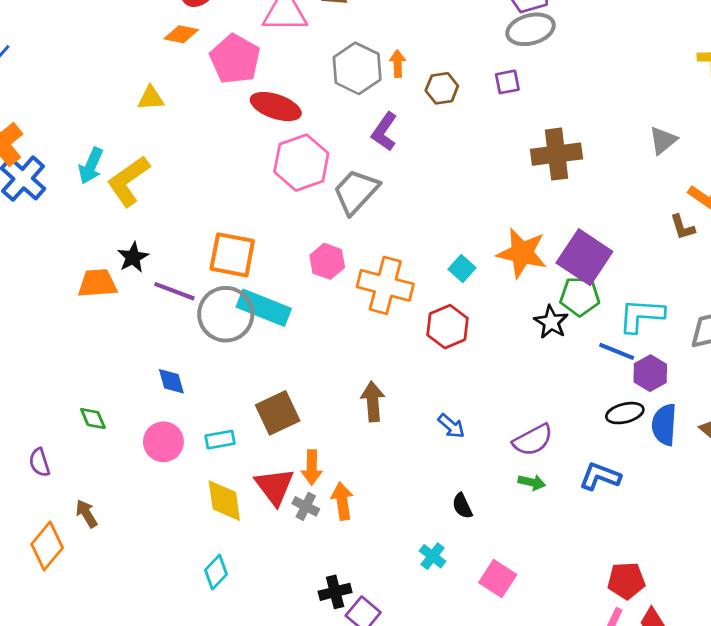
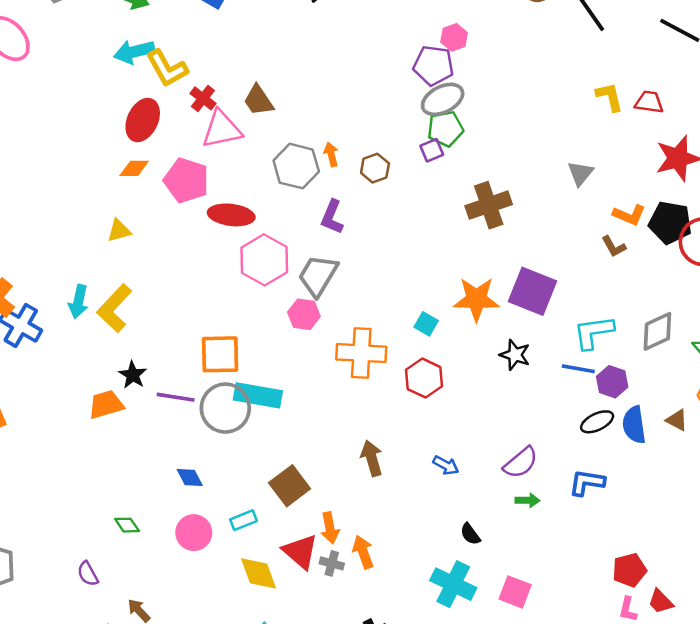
pink hexagon: (327, 261) -> (304, 314), moved
green pentagon: (580, 296) -> (445, 129), moved
cyan cross: (433, 556) -> (453, 584), size x1.8

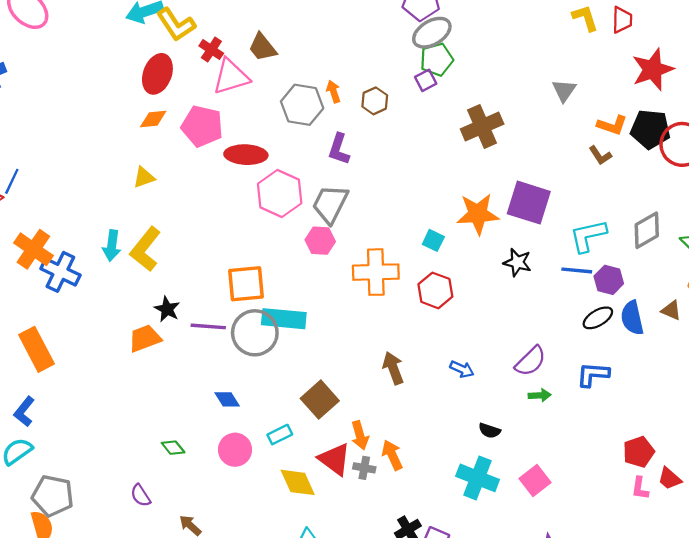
red trapezoid: (649, 102) -> (622, 20), turned 88
black semicircle: (470, 534) -> (490, 431), turned -30
pink square: (515, 592) -> (535, 481), turned 36

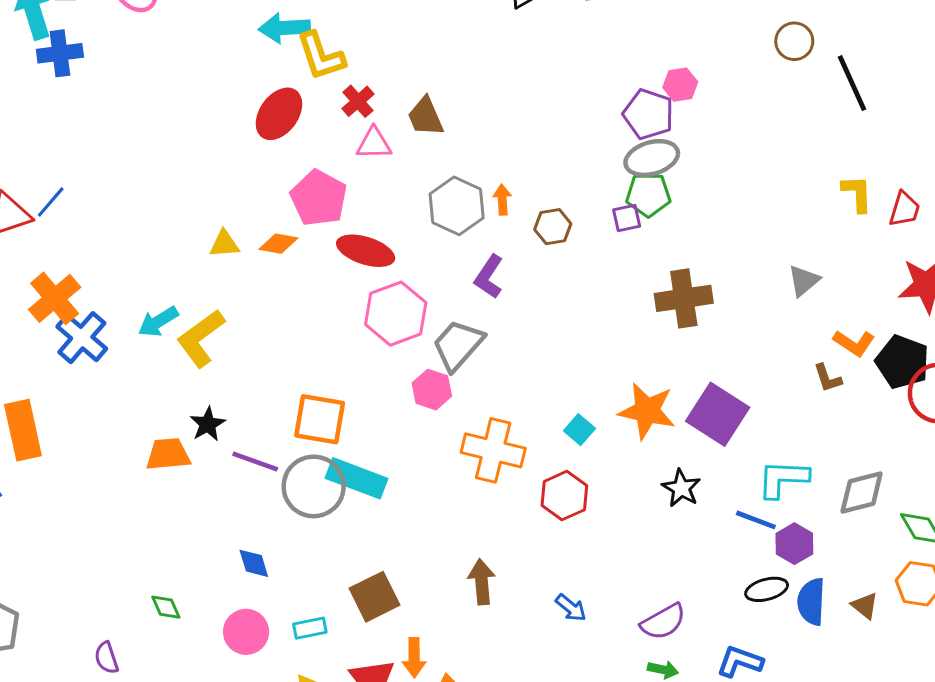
pink triangle: (231, 77) -> (374, 144), size x0.7
orange diamond: (153, 119) -> (278, 244), moved
cyan arrow: (112, 246) -> (158, 322), turned 36

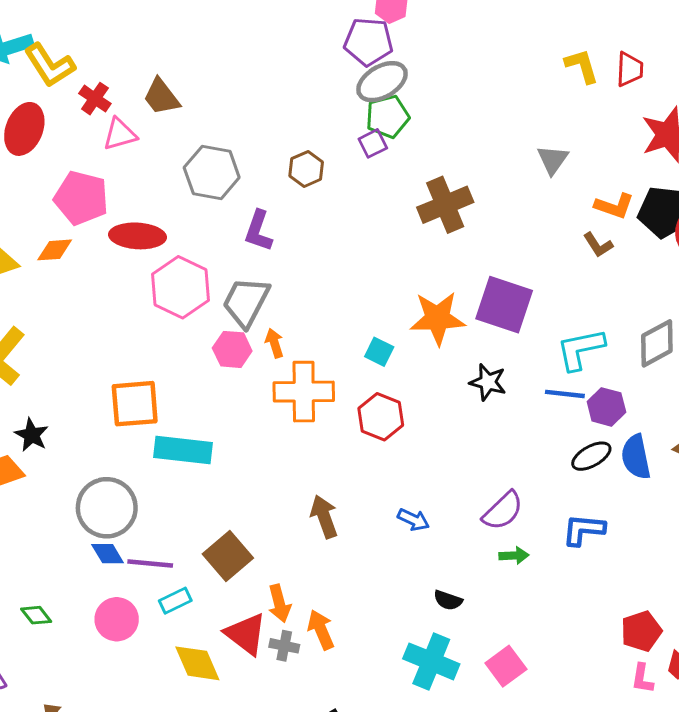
orange arrow: (502, 200) -> (274, 343), moved
purple line: (255, 461) -> (150, 563), moved
gray circle: (314, 486) -> (107, 508), moved

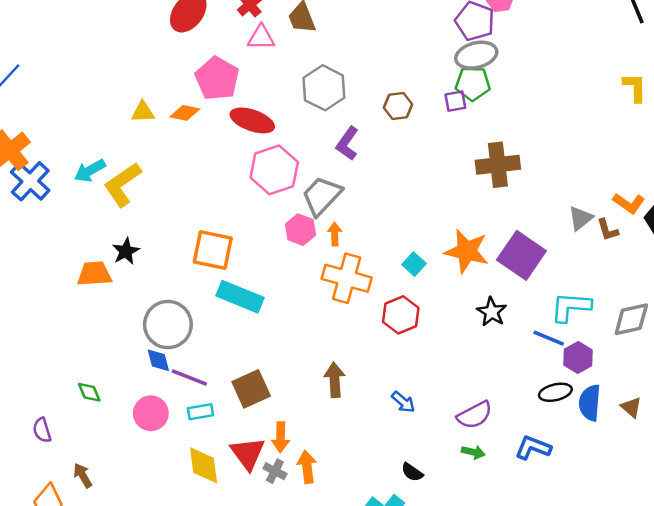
gray triangle: (553, 160) -> (581, 218), moved

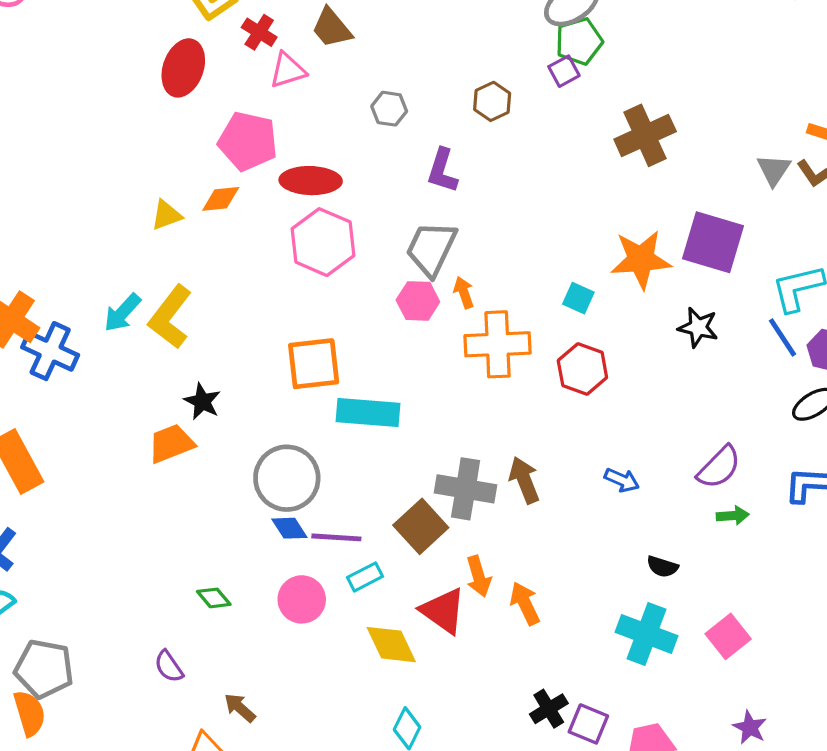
gray hexagon: (324, 88) -> (389, 109), size x0.6
pink hexagon: (274, 170) -> (323, 242), moved
blue line: (549, 338) -> (782, 337), turned 52
gray cross: (275, 471) -> (466, 489), moved, size x1.8

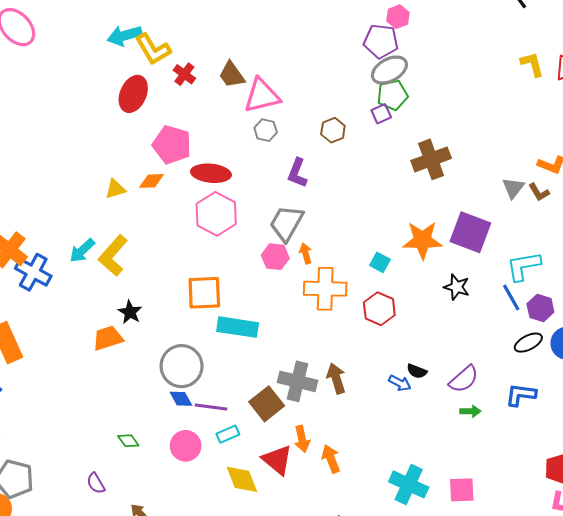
pink triangle: (288, 70) -> (262, 96), moved, size x1.5
black semicircle: (662, 567) -> (417, 371), moved
pink square: (728, 636) -> (462, 490), turned 32

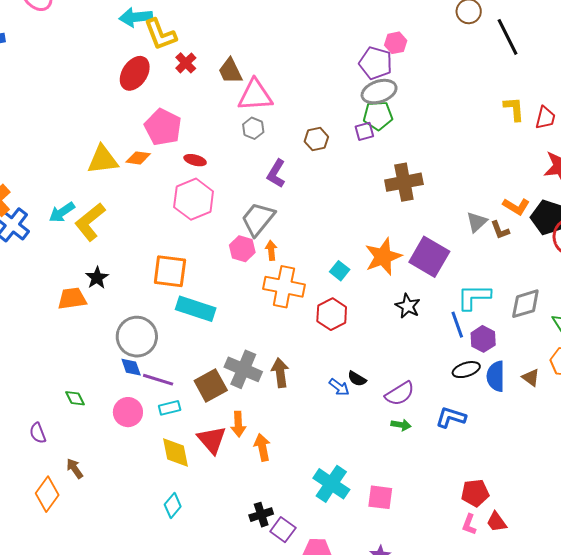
red ellipse: (211, 173) -> (195, 160), size x0.6
yellow triangle: (115, 189) -> (103, 160), size x1.6
orange star: (423, 240) -> (383, 257), turned -30

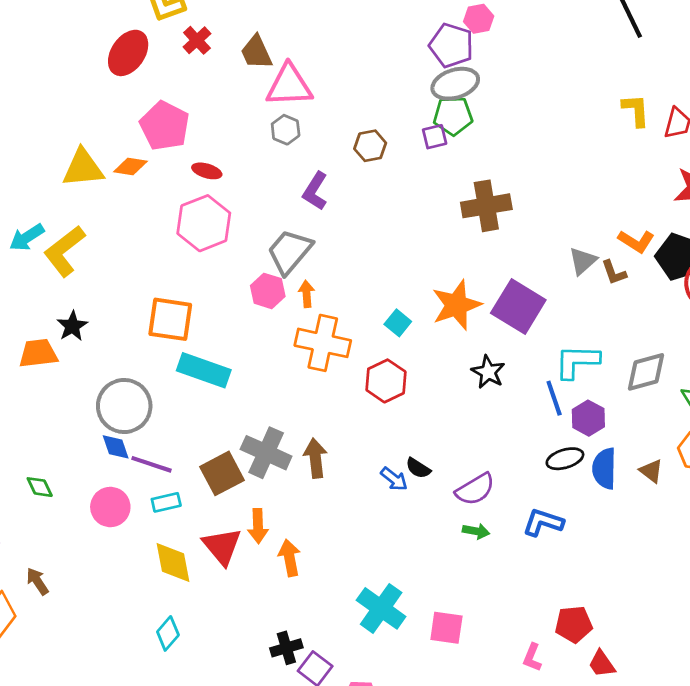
pink L-shape: (469, 524) -> (532, 657), moved

